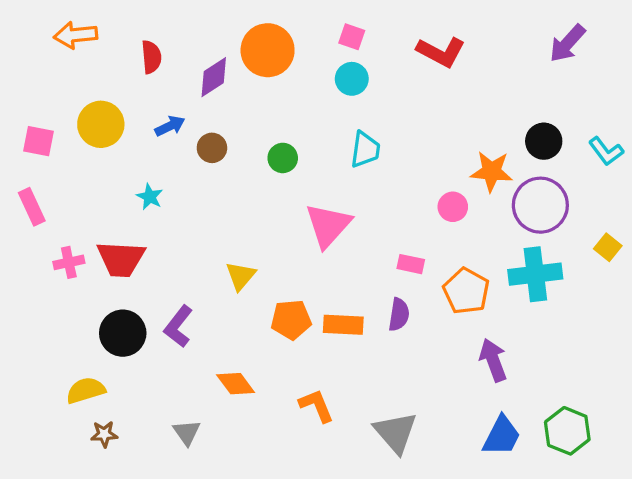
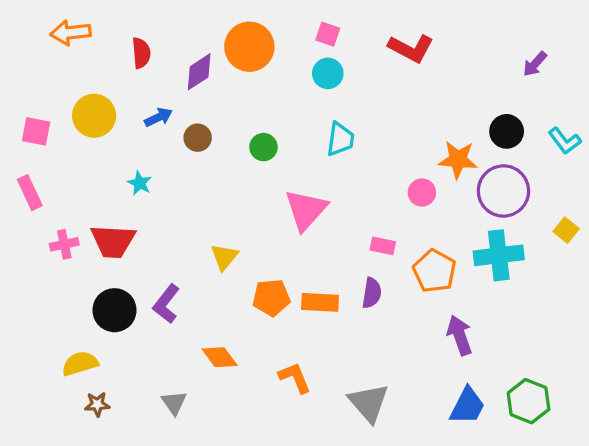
purple arrow: (567, 43) -> (535, 64), moved, size x0.7

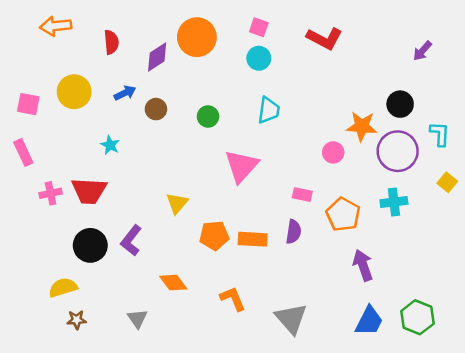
cyan L-shape: (565, 141) -> (440, 134), moved, turned -140
cyan cross: (499, 255) -> (394, 202), size x0.7

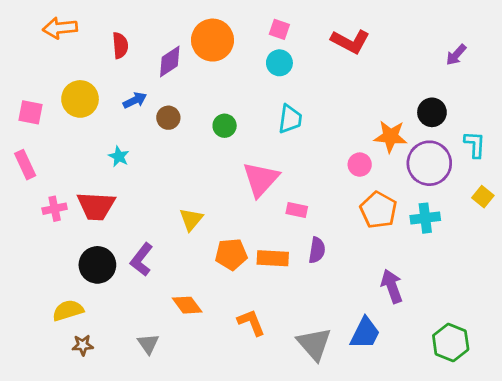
pink rectangle: (302, 195) -> (297, 210), moved
orange pentagon: (343, 214) -> (378, 210), moved
blue trapezoid: (369, 321) -> (365, 333), moved

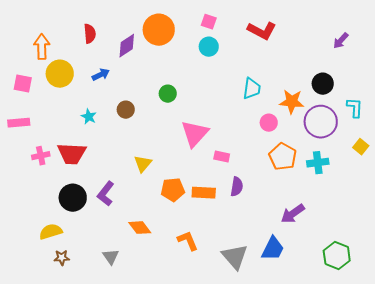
orange arrow: (60, 28) -> (42, 47), moved, turned 95
brown circle: (168, 118) -> (126, 110), moved
cyan trapezoid: (290, 119) -> (252, 89), moved
pink rectangle: (25, 165) -> (19, 123), turned -70
purple arrow: (392, 286) -> (293, 214), turned -105

